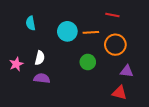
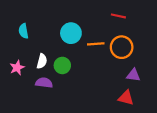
cyan semicircle: (31, 23) -> (24, 31), moved
orange line: (91, 32) -> (96, 44), moved
green circle: (88, 62) -> (62, 65), moved

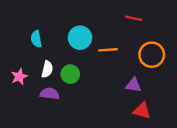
cyan semicircle: (24, 31) -> (36, 39), moved
orange circle: (122, 47) -> (152, 55), moved
purple triangle: (133, 75) -> (133, 85), moved

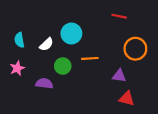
cyan semicircle: (36, 39) -> (19, 40), moved
orange line: (108, 50) -> (90, 58), moved
white semicircle: (47, 69) -> (46, 44), moved, turned 32

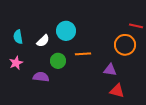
red line: (119, 16) -> (136, 26), moved

